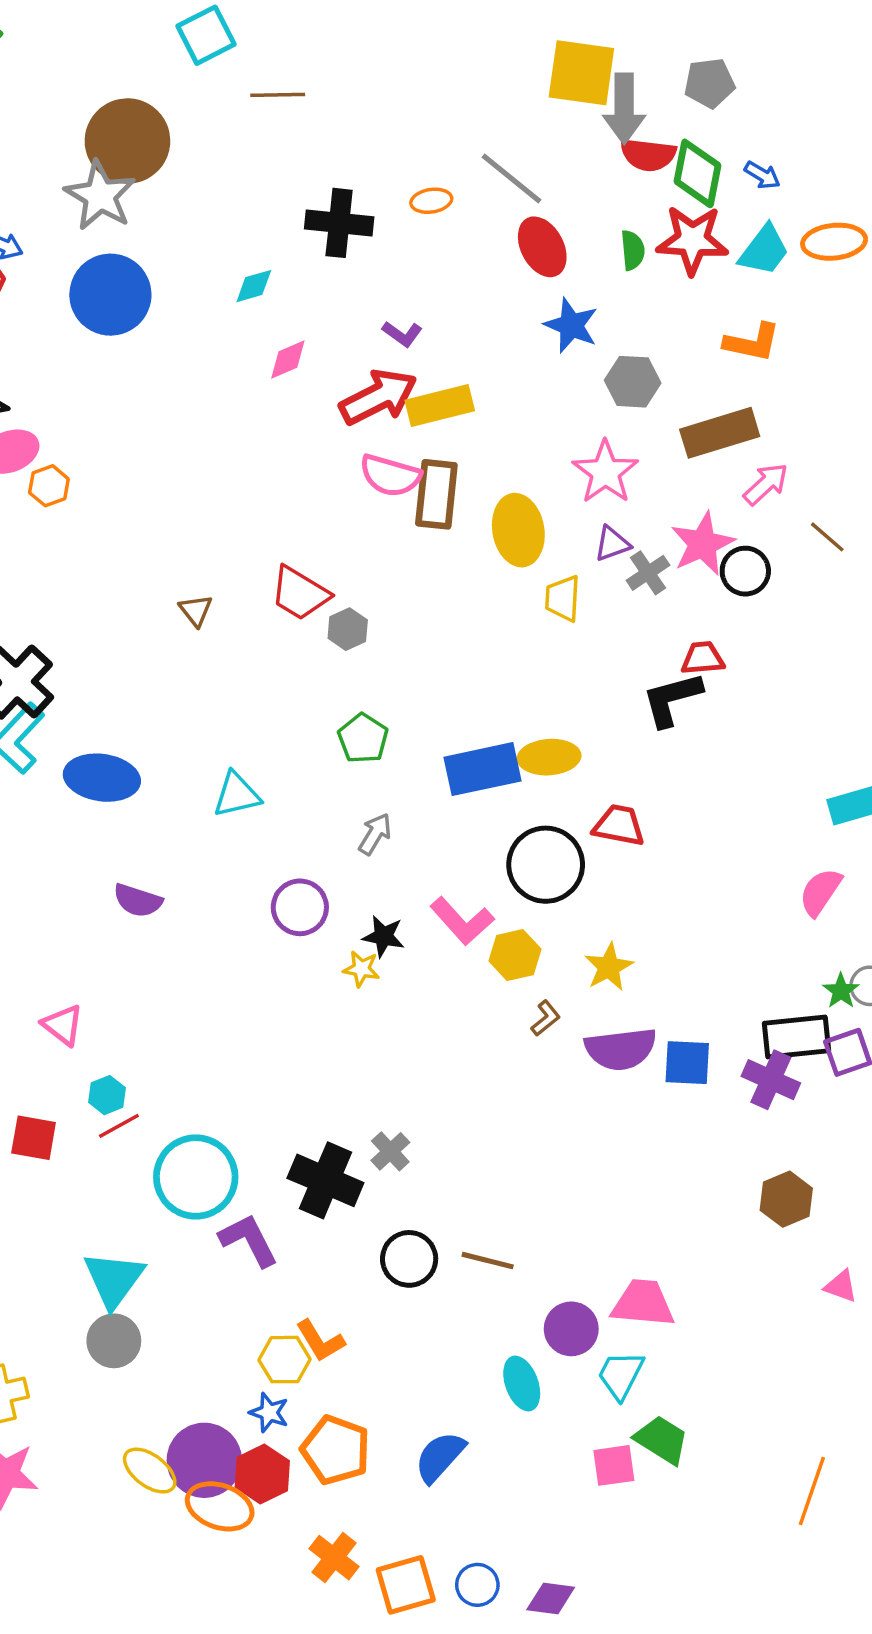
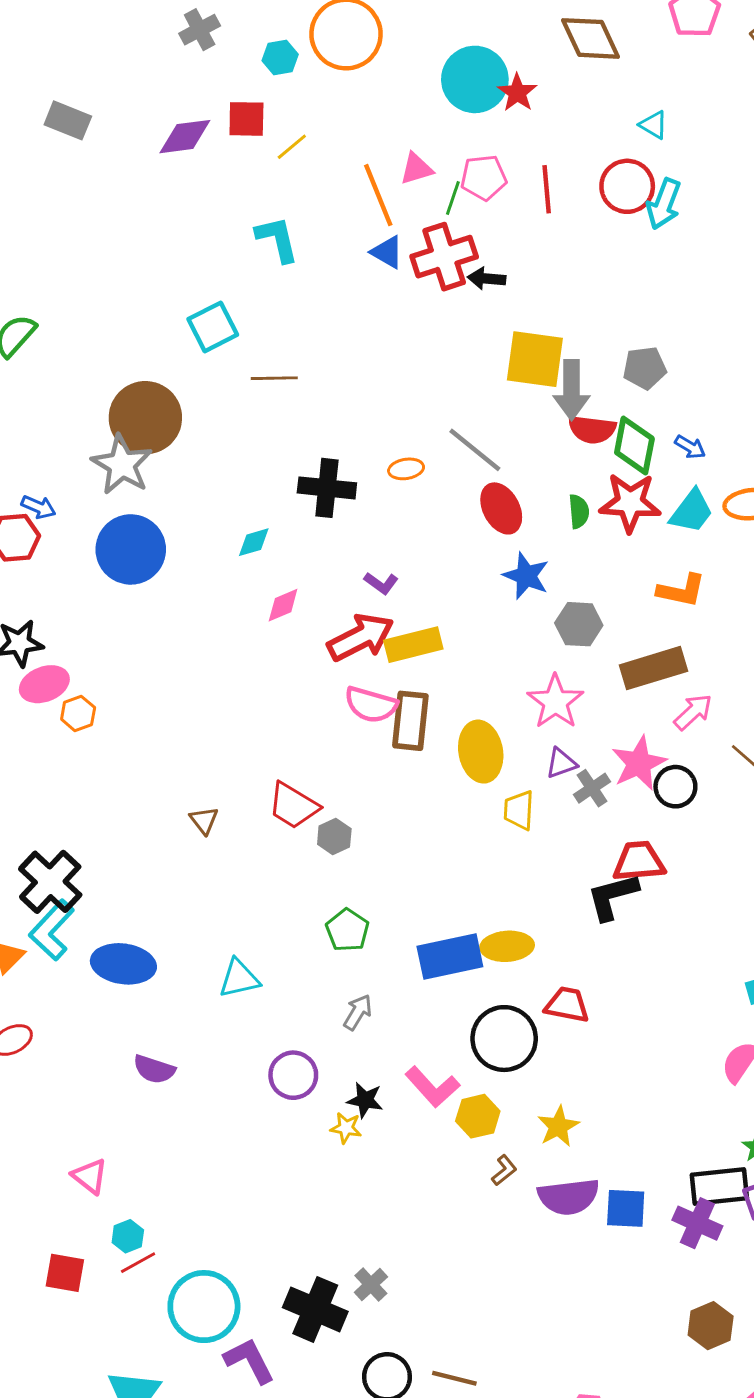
red trapezoid: (703, 658) -> (639, 861), size x1.4

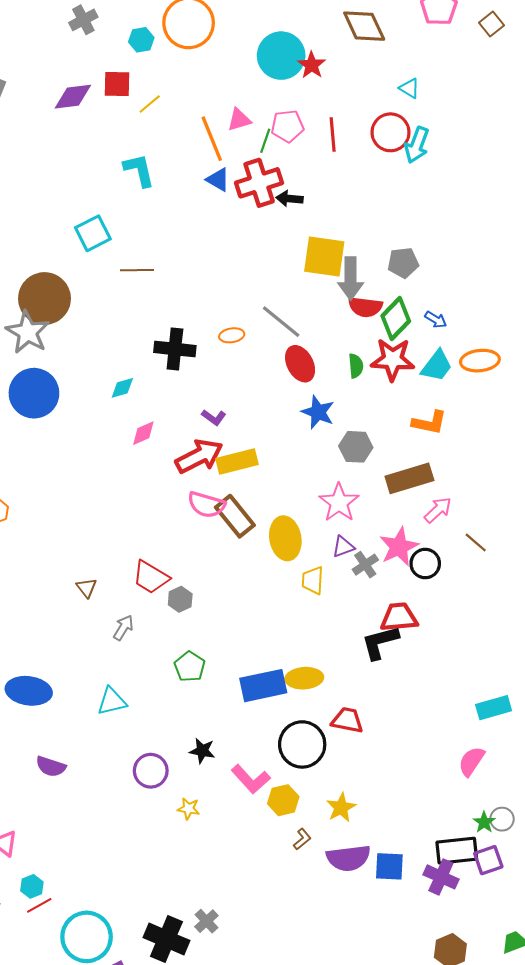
green diamond: (634, 446) -> (396, 318), turned 33
brown rectangle: (410, 721) -> (235, 516), turned -45
gray arrow: (358, 1012) -> (123, 628), moved
black star: (365, 1100) -> (202, 751), moved

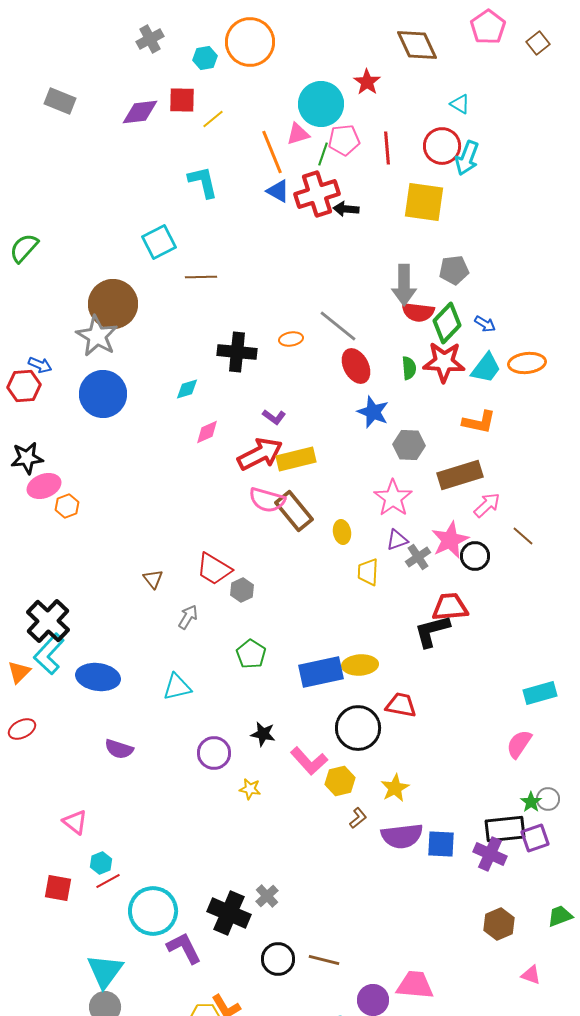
cyan circle: (281, 56) -> (321, 104), moved
yellow square: (324, 256) -> (424, 202), moved
yellow ellipse: (285, 538) -> (342, 532), size x0.6

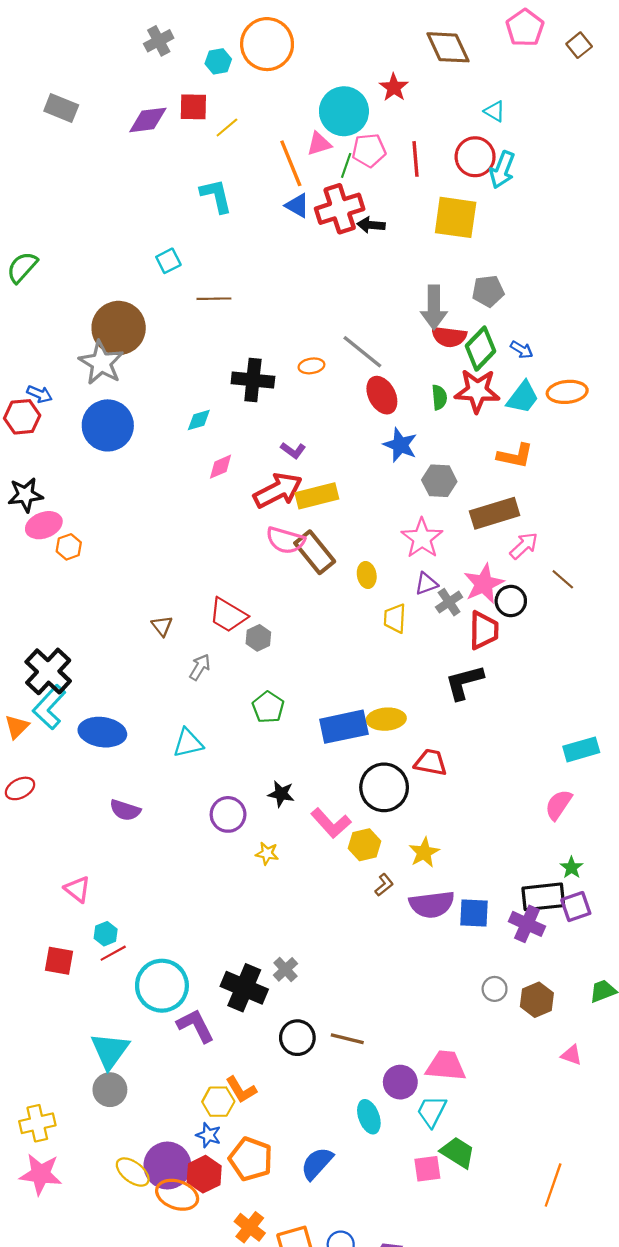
cyan square: (159, 242) -> (168, 261), size x0.7
red trapezoid: (450, 607) -> (484, 630), moved, turned 96
gray circle: (548, 799) -> (495, 989), moved

